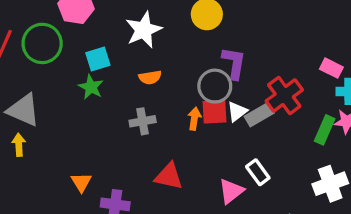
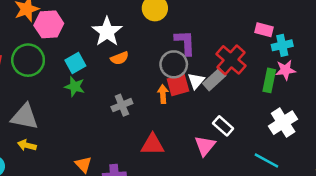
orange semicircle: (150, 77) -> (120, 58), moved
yellow arrow: (19, 145) -> (27, 145), turned -60

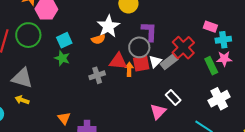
white star: (107, 32) -> (108, 26), moved
green rectangle: (269, 80) -> (211, 66), turned -42
red triangle: (153, 145) -> (118, 61), moved

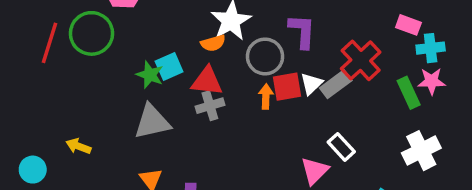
cyan square: (64, 40) -> (169, 66), moved
gray circle: (139, 47) -> (265, 56), moved
red triangle: (118, 61) -> (207, 81), moved
gray triangle: (22, 78) -> (152, 122), moved, turned -30

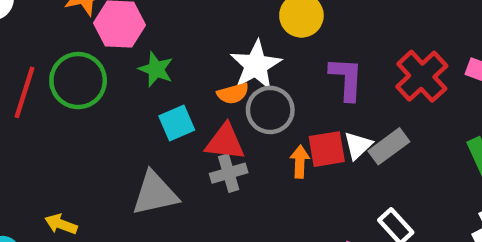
gray circle: (265, 56) -> (270, 110), moved
red cross: (361, 60) -> (422, 76), moved
green star: (150, 75) -> (156, 69), moved

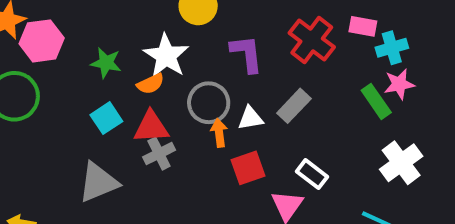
green star: (156, 69) -> (106, 63), moved
gray circle: (270, 110) -> (209, 103), moved
white triangle: (358, 145) -> (250, 118), moved, turned 44
red square: (327, 149) -> (248, 168), moved

